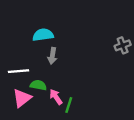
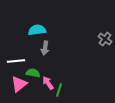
gray cross: (123, 45) -> (105, 39), turned -32

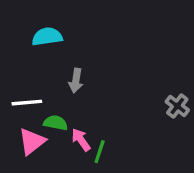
cyan semicircle: (37, 30) -> (47, 37), moved
gray cross: (105, 39) -> (177, 106), moved

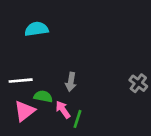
gray arrow: (76, 81) -> (71, 82), moved

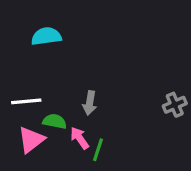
gray cross: (138, 83) -> (175, 105), turned 30

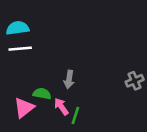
cyan semicircle: (46, 36) -> (18, 28), moved
white line: (26, 101) -> (20, 49), moved

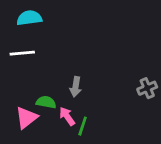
cyan semicircle: (18, 28) -> (29, 18), moved

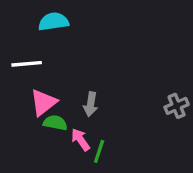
cyan semicircle: (29, 18) -> (54, 22), moved
pink triangle: (26, 118) -> (43, 103), moved

